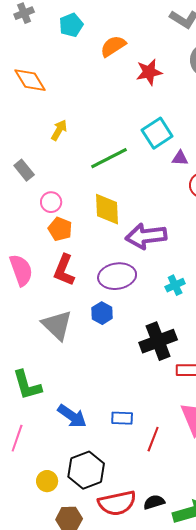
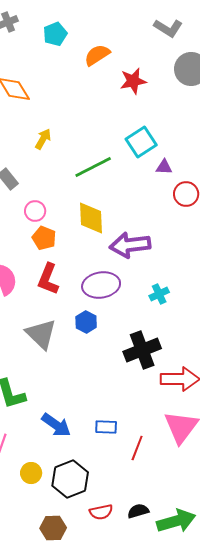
yellow circle: (47, 481) -> (31, 473), moved
red semicircle: (117, 503) -> (101, 512), size x0.6

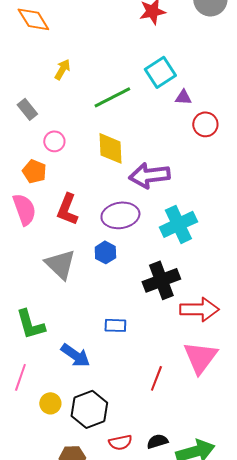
orange pentagon: (44, 238) -> (34, 171), moved
cyan cross: (159, 294) -> (178, 224), size x1.8
blue rectangle: (106, 427) -> (115, 325), moved

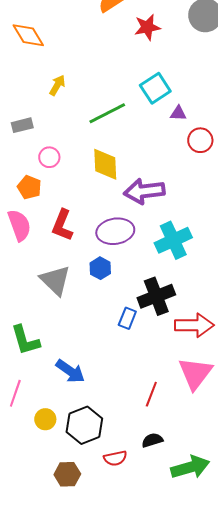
gray rectangle: (27, 109) -> (22, 125), turned -65
blue rectangle: (115, 325) -> (127, 318), moved, turned -70
black semicircle: (157, 441) -> (152, 440), moved

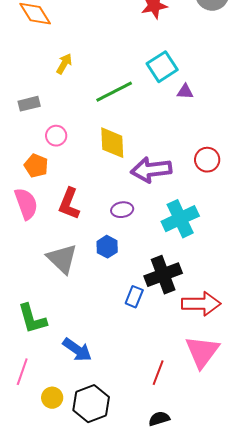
red circle: (200, 140) -> (207, 160), moved
purple ellipse: (115, 231) -> (122, 210), size x0.6

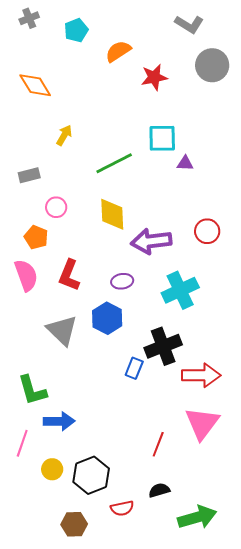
cyan square: (162, 67) -> (162, 138), turned 32
blue hexagon: (107, 247) -> (107, 318), size x1.4
blue arrow: (77, 350) -> (59, 421), moved, turned -36

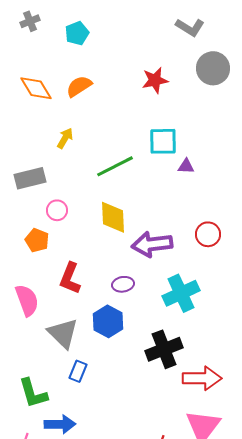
orange semicircle: (118, 51) -> (79, 86), moved
gray rectangle: (29, 175) -> (30, 178), size x1.4
pink semicircle: (26, 275) -> (27, 300), moved
blue rectangle: (134, 368) -> (78, 371), moved

